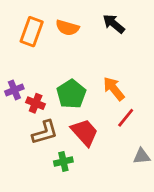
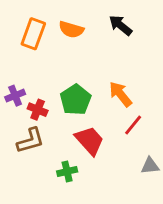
brown L-shape: (45, 132) -> (31, 141), moved

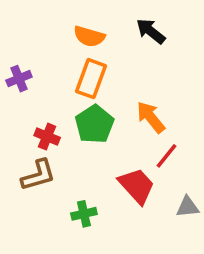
orange rectangle: (33, 34) -> (91, 79), moved
purple cross: (15, 96) -> (19, 79), moved
red trapezoid: (90, 141) -> (137, 186), moved

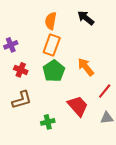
orange semicircle: (89, 36) -> (51, 21), turned 84
red cross: (47, 137) -> (21, 70), moved
red line: (167, 156) -> (105, 91), moved

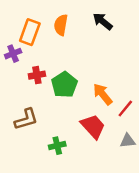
orange rectangle: (52, 45) -> (30, 32), moved
orange arrow: (86, 67) -> (103, 94), moved
red cross: (21, 70) -> (37, 75), moved, turned -32

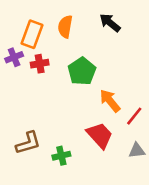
red cross: (37, 75) -> (40, 64), moved
green pentagon: (64, 85) -> (82, 71), moved
brown L-shape: (26, 119) -> (28, 143), moved

